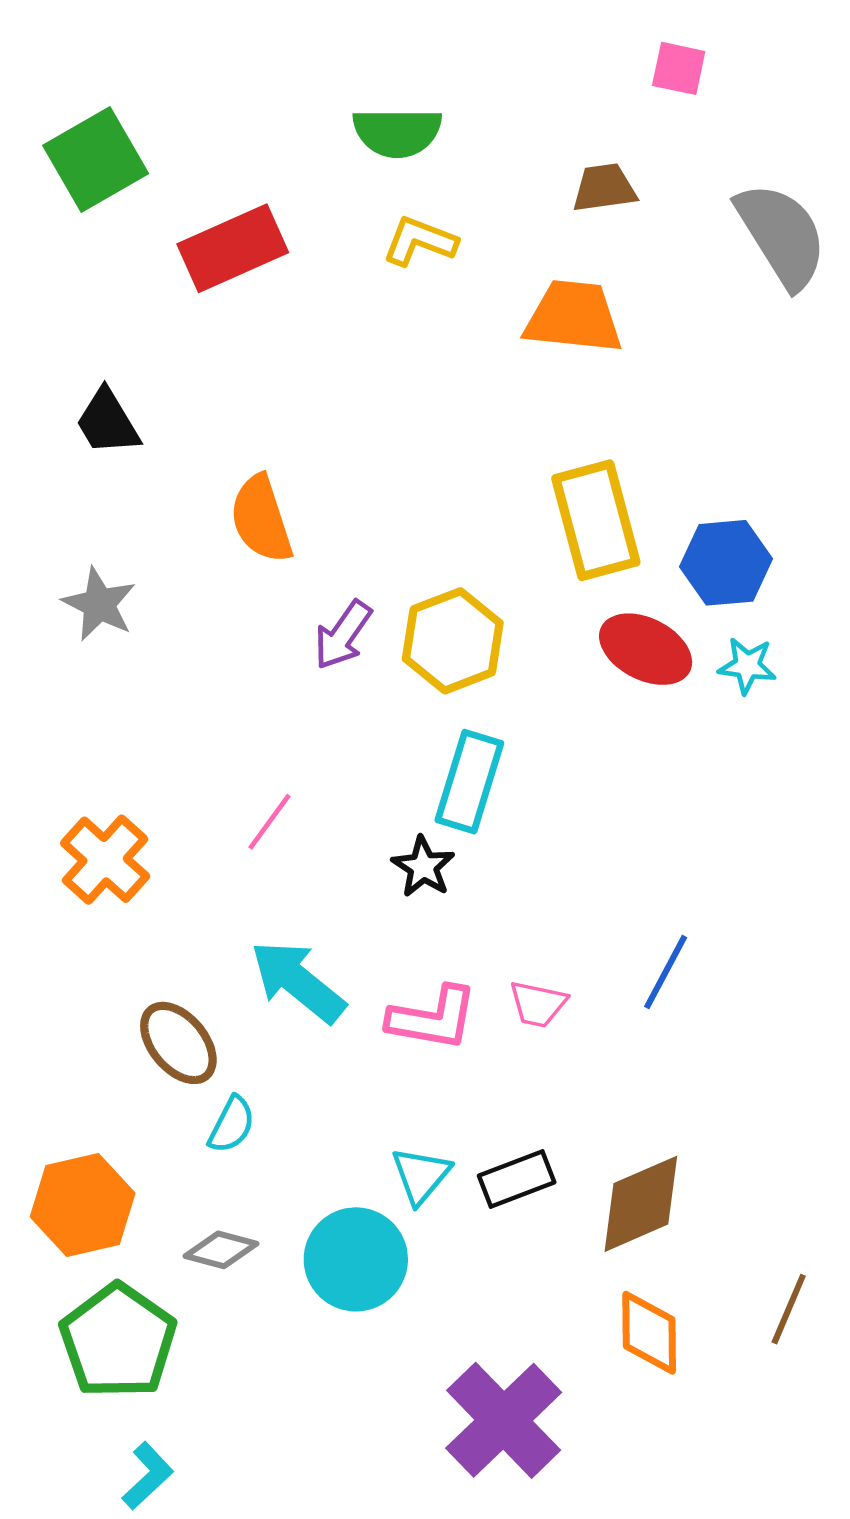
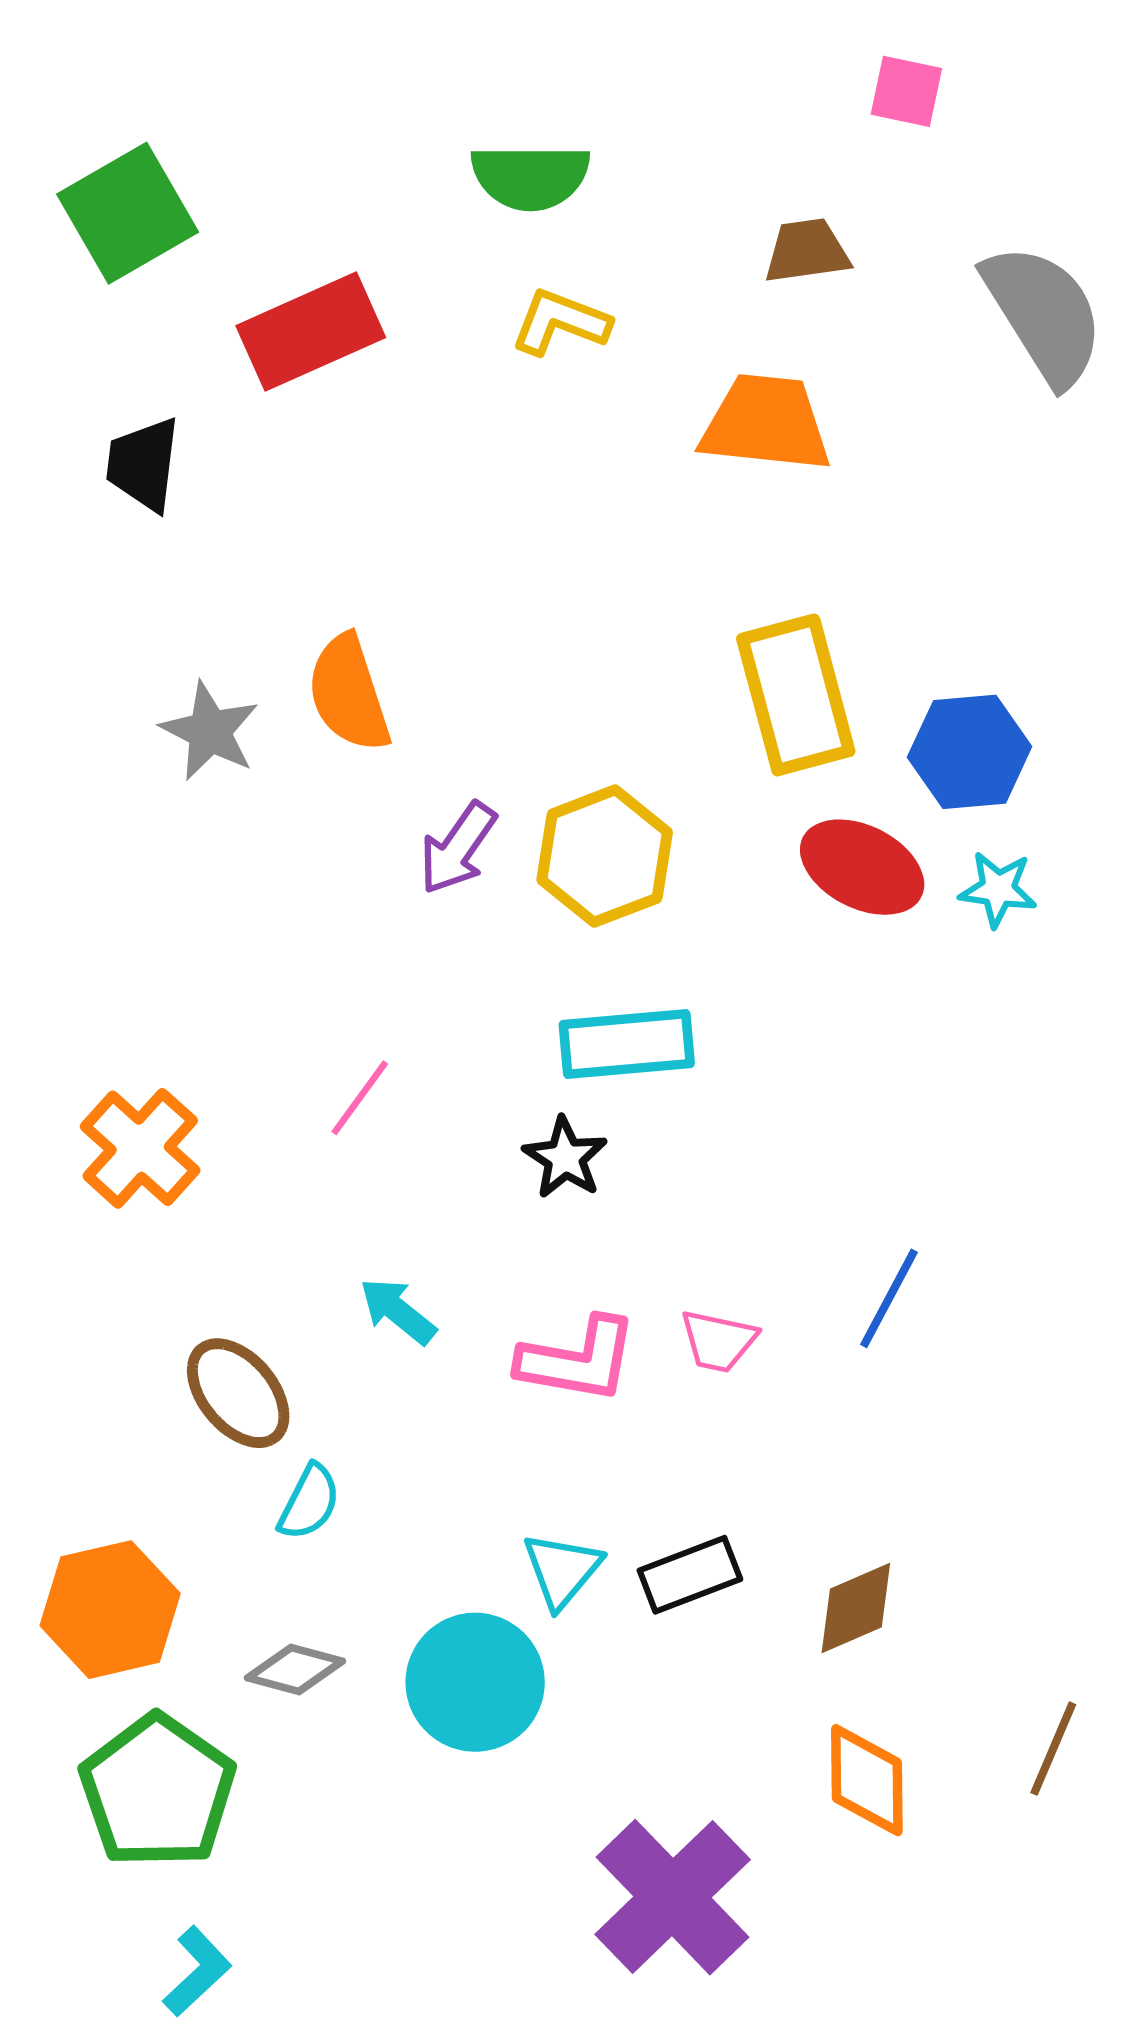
black trapezoid: (107, 422) -> (143, 464), moved, turned 38
gray star: (99, 604) -> (210, 731), moved
cyan rectangle: (469, 782) -> (627, 1044), turned 68
cyan arrow: (298, 981) -> (398, 1311), size x0.6
brown diamond: (641, 1204) -> (856, 1608), size x0.7

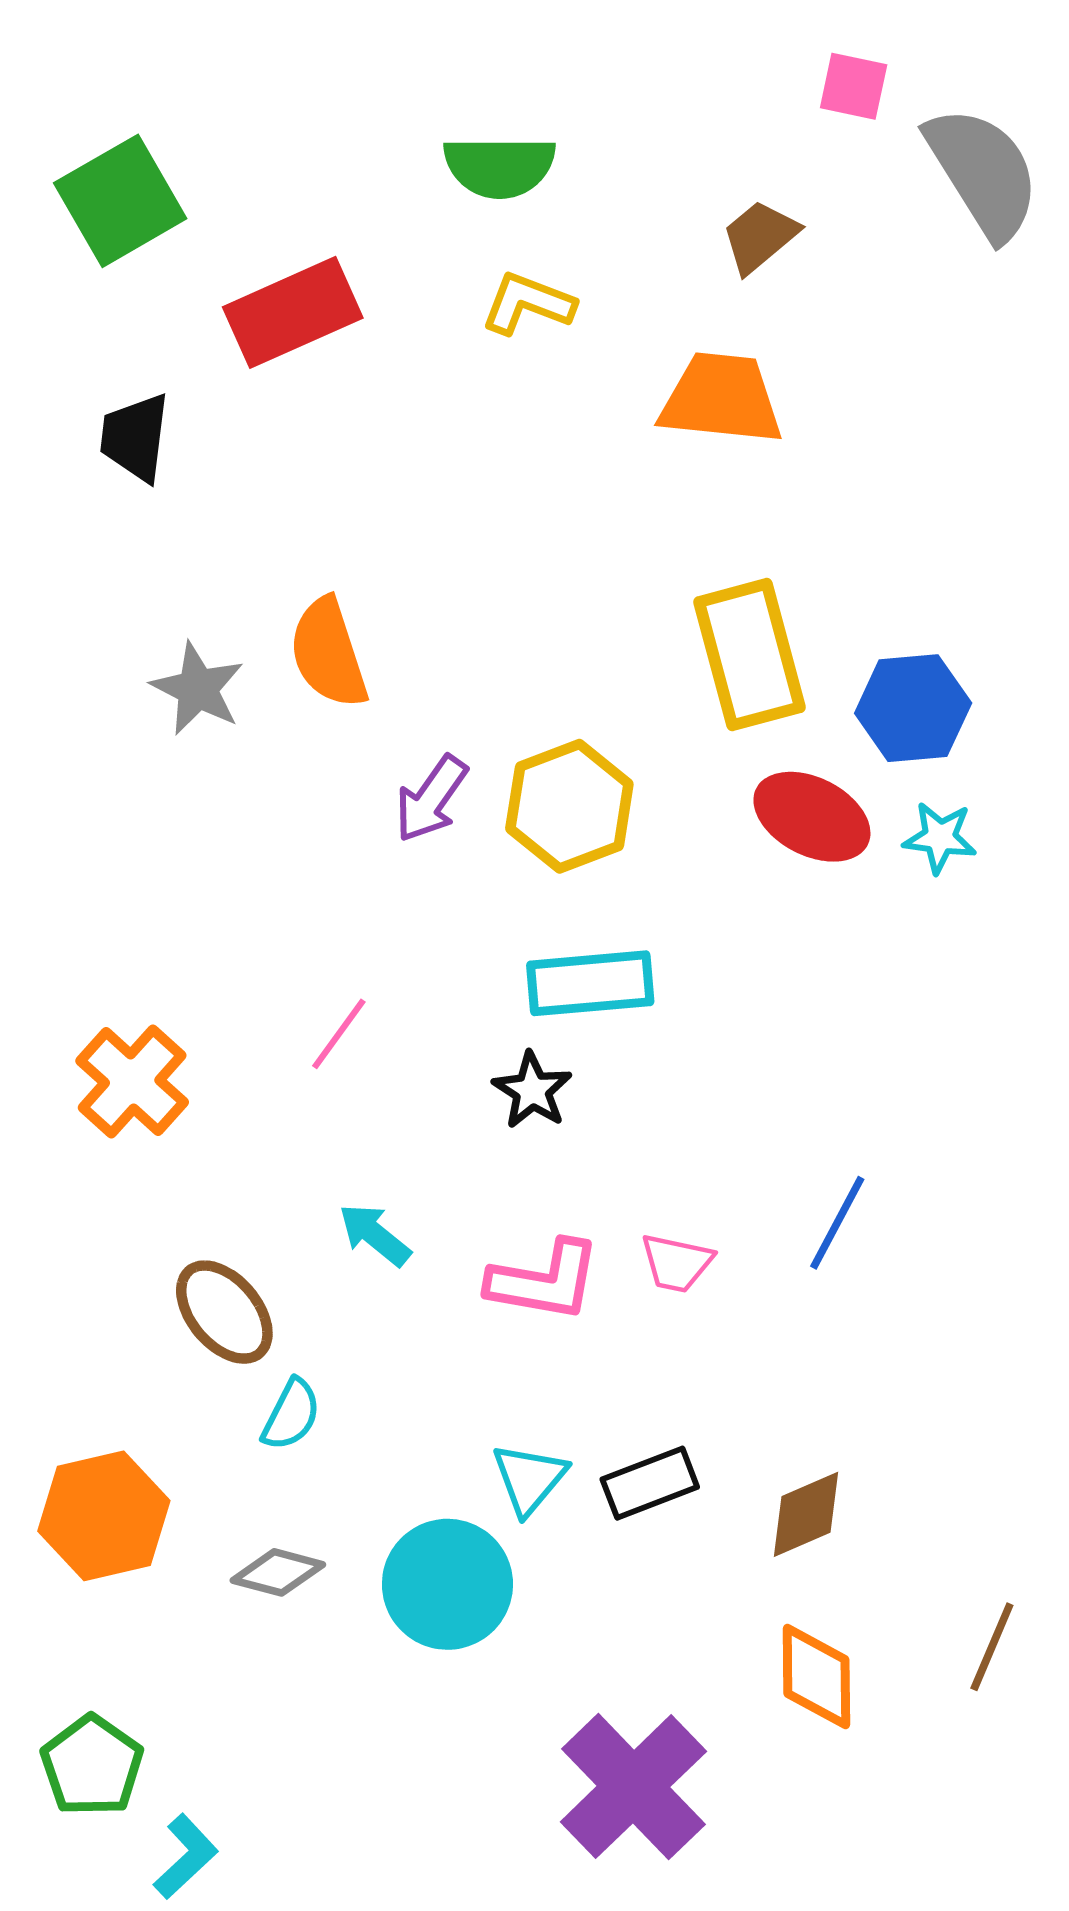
brown trapezoid: (807, 251) -> (760, 237), turned -32
gray semicircle: (1044, 314) -> (983, 173), moved
green pentagon: (158, 1791) -> (92, 1766), moved, size x0.7

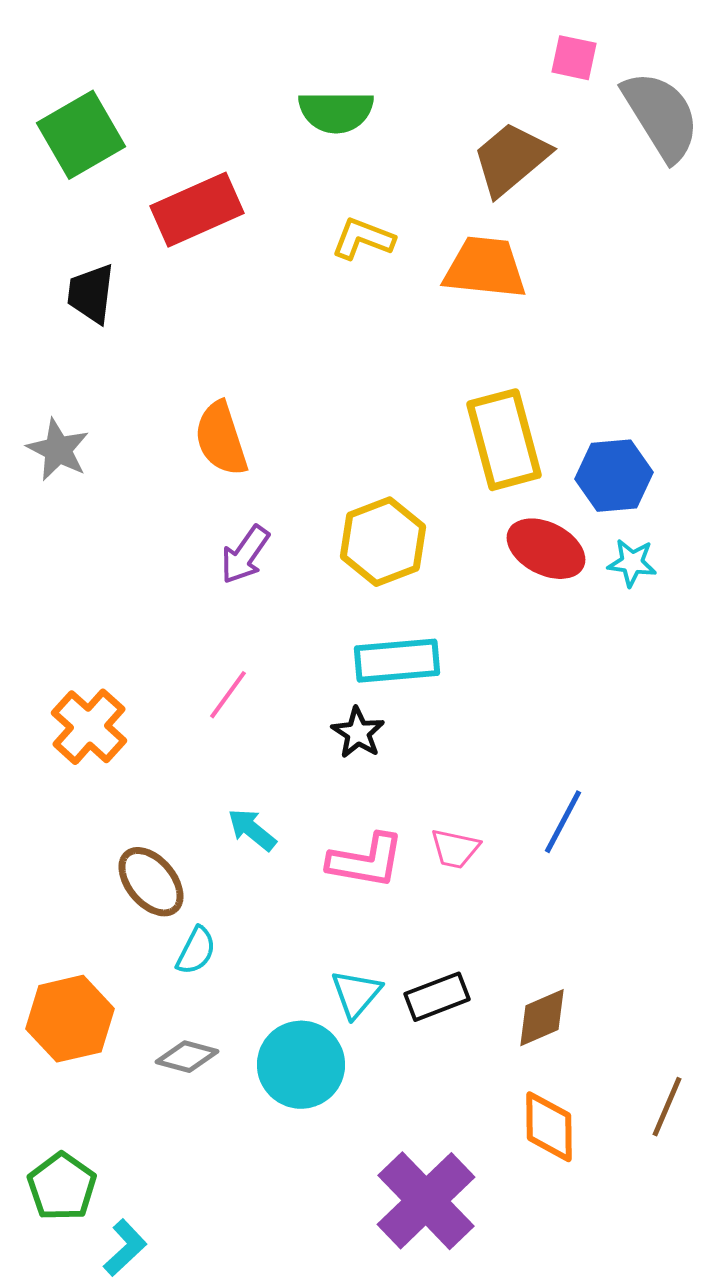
brown trapezoid: (760, 237) -> (511, 159), size x1.5
yellow L-shape: (528, 303) -> (363, 239), moved
gray star: (198, 689) -> (58, 450), moved
purple arrow: (431, 799) -> (245, 555), moved

